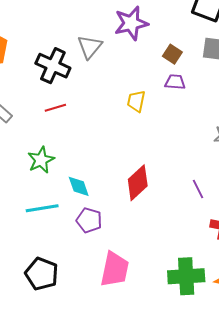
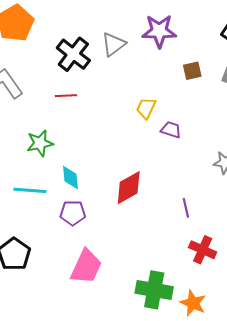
brown square: (172, 54) -> (192, 71), turned 30
purple trapezoid: (175, 82) -> (171, 130), moved
purple pentagon: (89, 220) -> (73, 213), turned -30

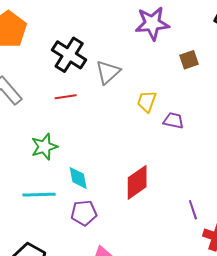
gray triangle: (114, 44) -> (108, 72), moved
purple line: (186, 208) -> (193, 210), moved

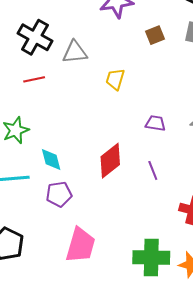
gray triangle: (108, 72) -> (75, 52), turned 40
purple trapezoid: (174, 121) -> (155, 123), moved
purple line: (193, 210) -> (153, 170), moved

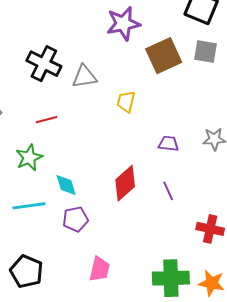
brown square: (155, 35) -> (164, 56), size x1.8
red line: (34, 79) -> (46, 120), moved
pink trapezoid: (81, 245) -> (100, 269), size x0.7

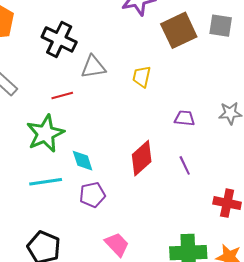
gray triangle: (84, 77) -> (93, 67), moved
green star: (29, 158) -> (45, 134), size x1.4
pink trapezoid: (100, 269) -> (117, 244), turned -56

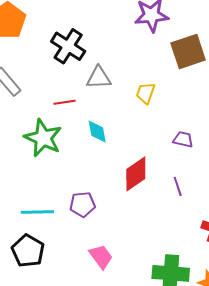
green star: (45, 134) -> (43, 138), turned -30
cyan diamond: (83, 161) -> (97, 132), moved
cyan line: (46, 182) -> (37, 212), moved

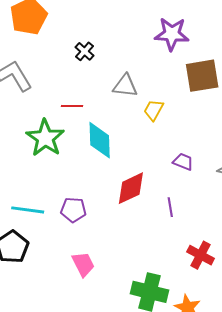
black cross: (68, 46) -> (84, 51), size x0.6
gray triangle: (99, 78) -> (125, 86), moved
cyan diamond: (97, 132) -> (100, 140), size x1.5

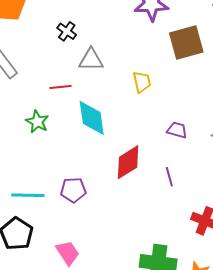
gray triangle: (125, 86) -> (91, 60), moved
yellow trapezoid: (154, 110) -> (142, 82), turned 145
green star: (45, 138) -> (37, 122), size x0.6
pink trapezoid: (83, 264) -> (68, 253), moved

